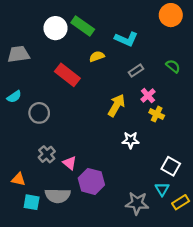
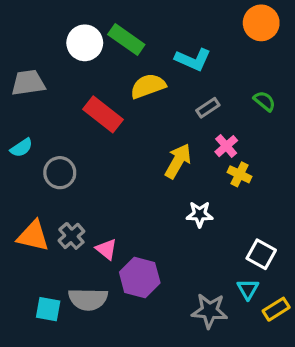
yellow semicircle: (97, 56) -> (148, 86), size x1.5
orange triangle: (18, 179) -> (33, 236), moved, size x1.5

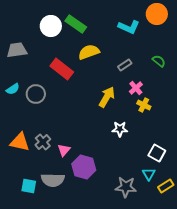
cyan L-shape: (193, 59) -> (129, 27), moved
gray circle: (60, 173) -> (36, 94), moved
pink triangle: (106, 249) -> (64, 150), turned 32

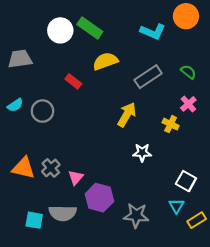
gray rectangle: (125, 65) -> (148, 77), size x1.6
red rectangle: (62, 69) -> (73, 81), size x0.6
pink cross: (136, 88) -> (188, 104), moved
gray star: (126, 187) -> (136, 215), moved

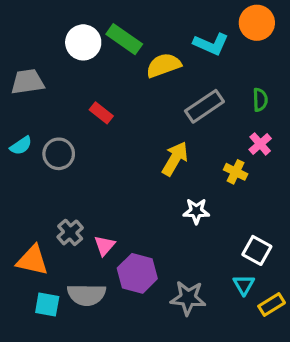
yellow semicircle: (105, 61) -> (163, 65), moved
green semicircle: (188, 72) -> (260, 100), turned 49
orange triangle: (24, 168) -> (32, 260), moved

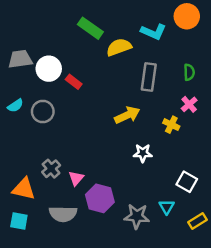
white circle: (83, 42) -> (49, 69), moved
gray rectangle: (204, 106) -> (149, 77), turned -48
yellow arrow: (175, 159) -> (127, 115), turned 35
cyan triangle: (244, 285) -> (167, 207), moved
cyan square: (47, 305) -> (19, 221), moved

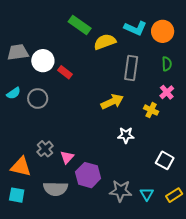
orange circle: (187, 16) -> (163, 31), moved
cyan triangle: (167, 207) -> (147, 194), moved

